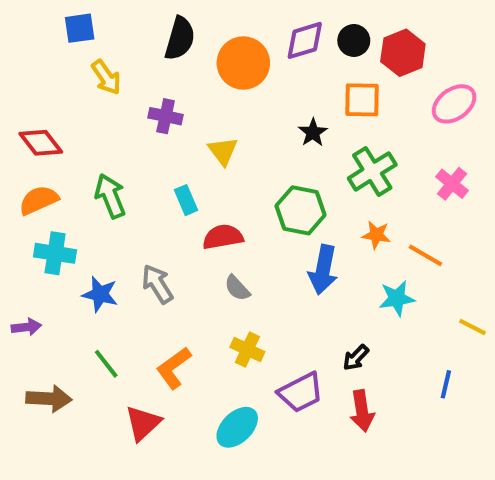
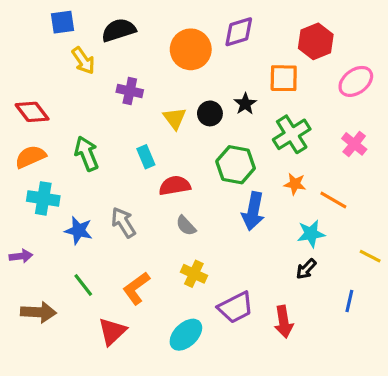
black semicircle: (180, 38) -> (119, 30), moved, turned -124
black circle: (354, 40) -> (210, 113), moved
black arrow: (356, 358) -> (306, 269), moved

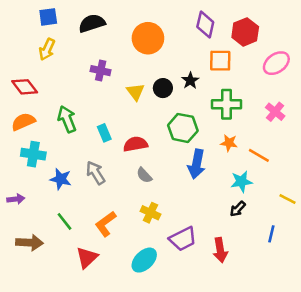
purple diamond: (239, 32) -> (205, 24), moved, turned -60
yellow arrow: (83, 61) -> (47, 49), moved, turned 60
green cross: (292, 134) -> (226, 104), turned 32
cyan rectangle: (146, 157) -> (104, 133), moved

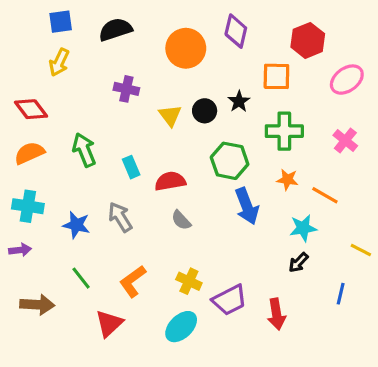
purple diamond: (205, 24) -> (236, 31), moved
cyan cross: (33, 154) -> (28, 206), moved
blue arrow: (197, 164) -> (247, 206), turned -32
yellow cross: (150, 213) -> (189, 281), moved

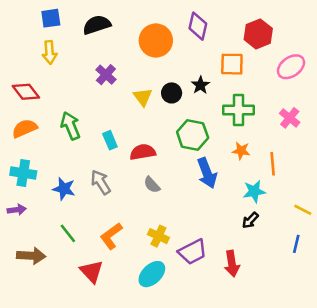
yellow arrow: (59, 62) -> (50, 52), turned -30
purple cross: (126, 89) -> (106, 75), turned 30
orange line: (325, 195) -> (273, 164), turned 55
blue line: (341, 294) -> (296, 244), moved
red triangle: (109, 323) -> (92, 271), turned -30

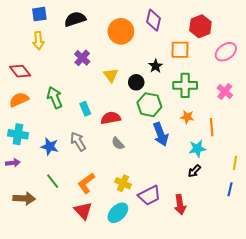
black circle: (172, 93) -> (136, 82), moved
yellow line: (303, 210) -> (235, 163), turned 72
red triangle: (92, 271) -> (83, 211), moved

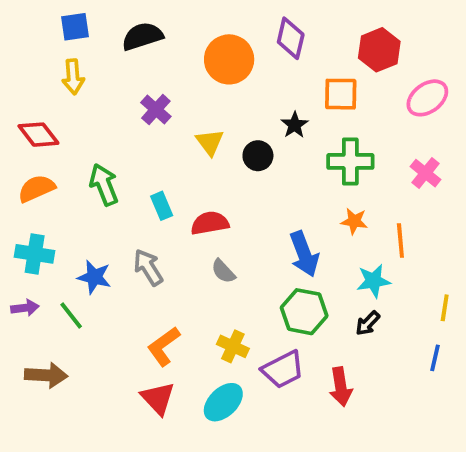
green hexagon: (149, 105) -> (304, 312), moved
green line: (53, 181) -> (71, 316), moved

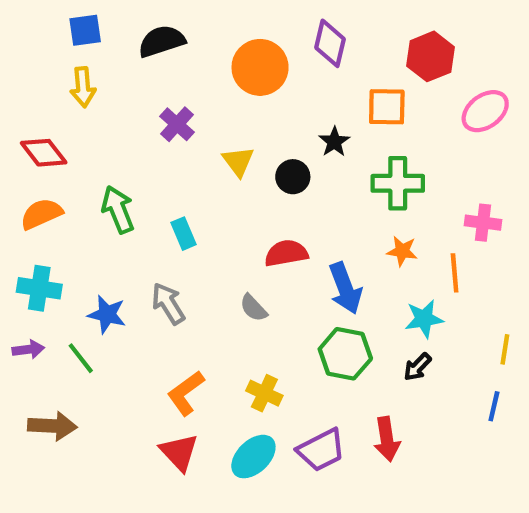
pink cross: (425, 173) -> (483, 223), moved, turned -32
red semicircle: (210, 223) -> (286, 253), moved
purple trapezoid: (283, 369) -> (321, 450), moved

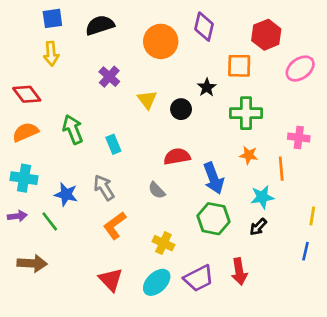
orange L-shape: (186, 393) -> (115, 225), moved

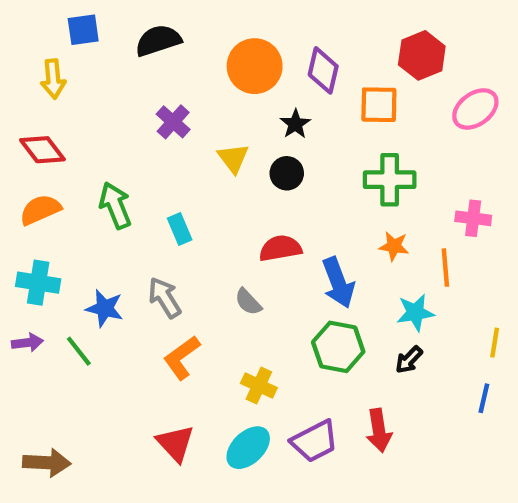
purple diamond: (204, 27) -> (323, 70), moved
yellow arrow: (51, 54) -> (53, 79), moved
black star: (207, 87) -> (295, 124), moved
brown arrow: (32, 263) -> (47, 463), moved

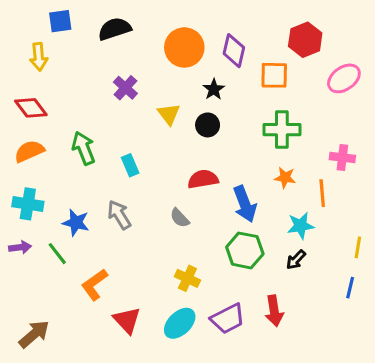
orange L-shape: (182, 358) -> (94, 285), moved
brown arrow: (47, 463) -> (34, 334), turned -44

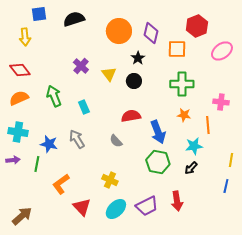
purple cross: (125, 88) -> (81, 66), moved
green line: (57, 254) -> (37, 164), turned 49
yellow cross: (187, 278) -> (110, 180), moved

